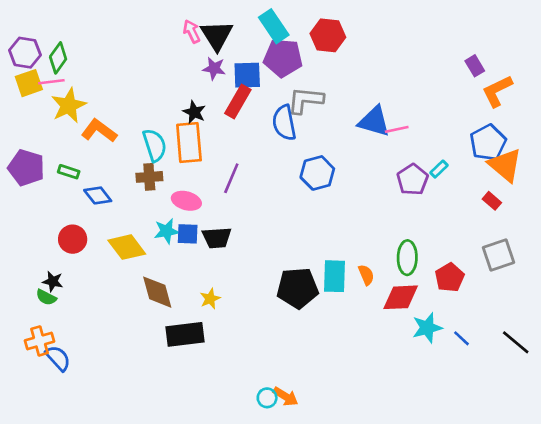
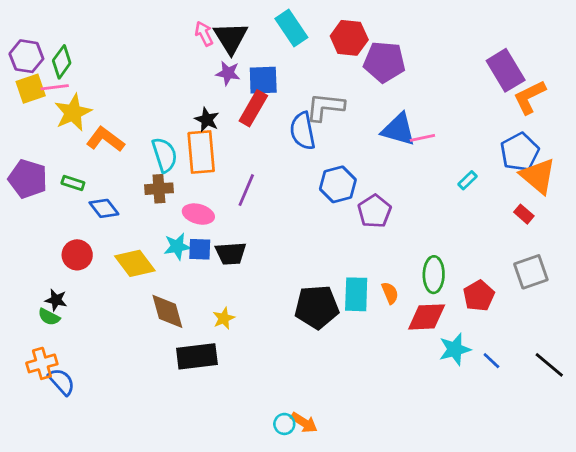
purple pentagon: (283, 58) -> (384, 62), moved
purple rectangle: (475, 66) -> (506, 70), size x1.8
purple pentagon: (413, 180) -> (374, 211), moved

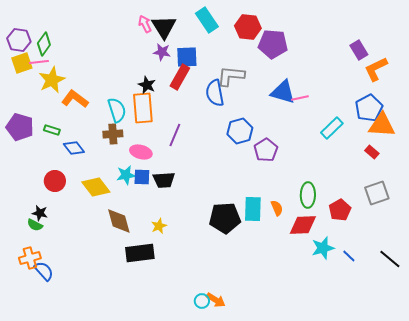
purple rectangle: (506, 70) -> (359, 50), size x0.7
orange triangle: (538, 176) -> (382, 125), turned -36
cyan rectangle: (468, 180) -> (332, 128), size x1.6

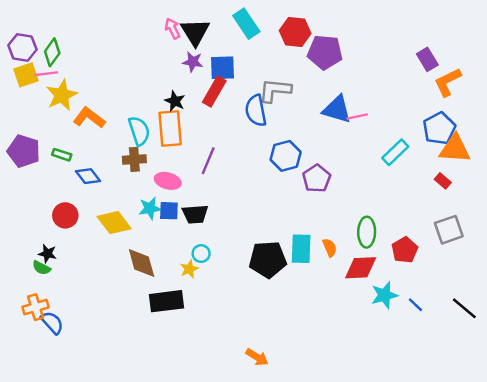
cyan circle: (202, 301) -> (201, 254), moved

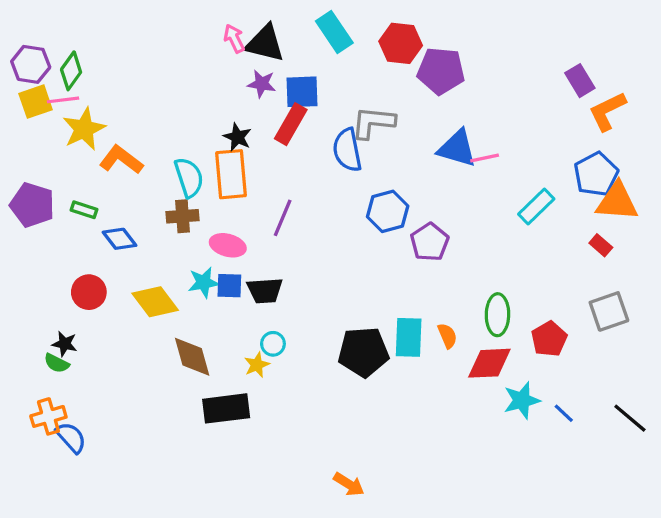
black triangle: (195, 32) -> (265, 43), turned -44

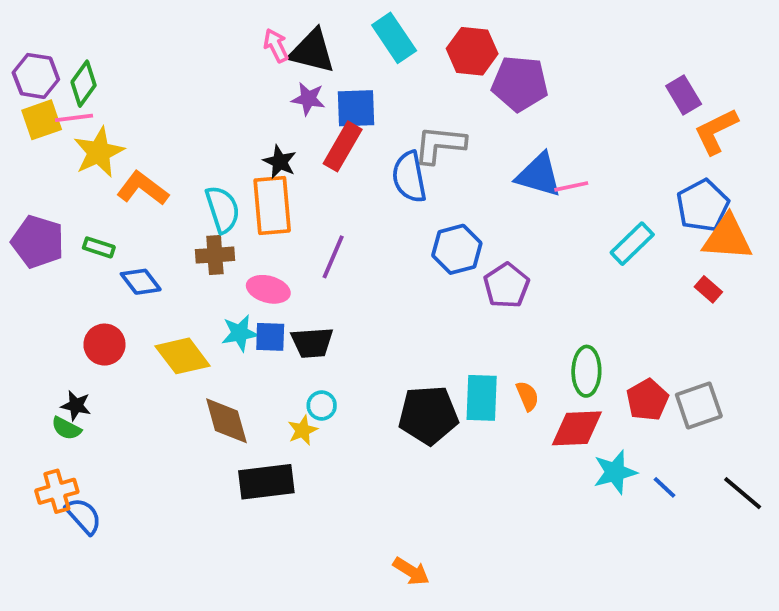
gray square: (609, 311) -> (699, 406), moved

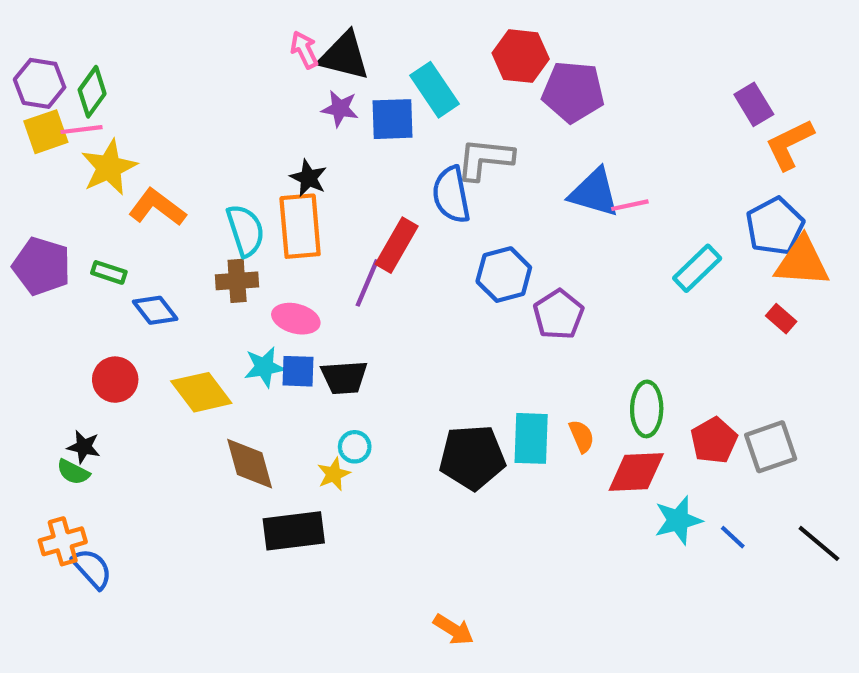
cyan rectangle: (394, 38) -> (434, 90), moved
red rectangle: (343, 146) -> (397, 245), moved

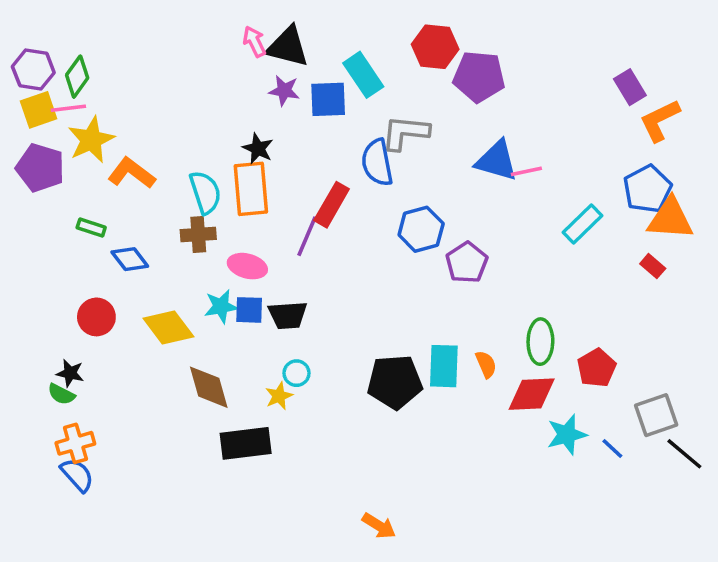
purple pentagon: (42, 266) -> (40, 168), moved
gray square: (771, 447) -> (656, 415), moved
orange cross: (63, 541) -> (75, 443), moved

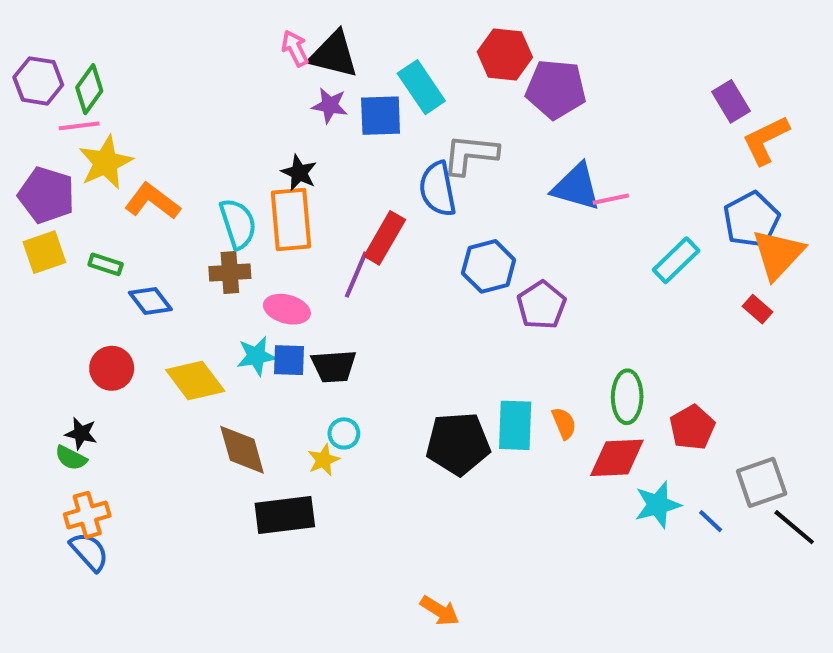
yellow square: (39, 110) -> (44, 252), moved
orange triangle: (670, 219) -> (778, 254), turned -51

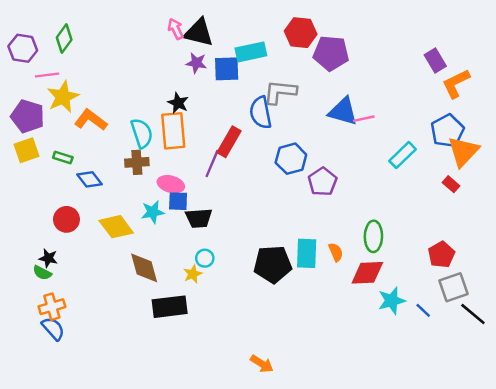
cyan rectangle: (421, 87) -> (251, 52), turned -68
green diamond: (89, 89) -> (64, 39), moved
blue square: (289, 360) -> (178, 201), moved
red pentagon: (692, 427) -> (441, 255), moved

